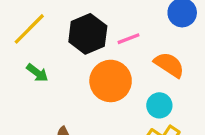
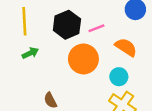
yellow line: (29, 29) -> (24, 21), turned -48
green arrow: (37, 73) -> (30, 53), turned -63

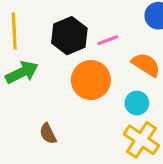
green arrow: (30, 53) -> (22, 72), size x1.5

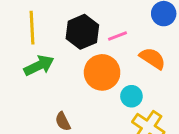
cyan circle: (137, 103) -> (131, 96), moved

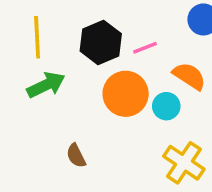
cyan circle: (131, 96) -> (166, 106), moved

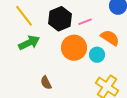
yellow line: (37, 37) -> (24, 16), turned -35

